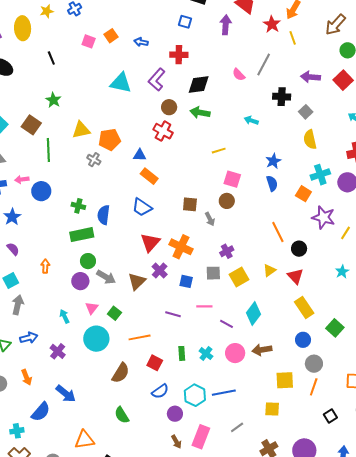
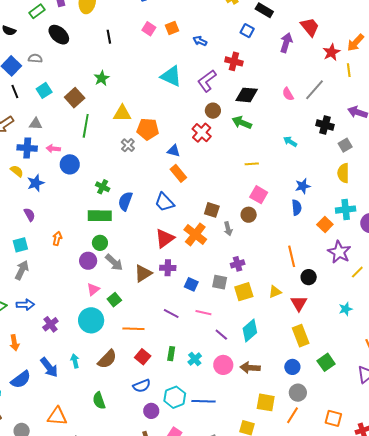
orange cross: (181, 247) -> (195, 234), moved
purple cross: (160, 271) -> (168, 268), turned 35
cyan arrow: (64, 316) -> (75, 361), moved

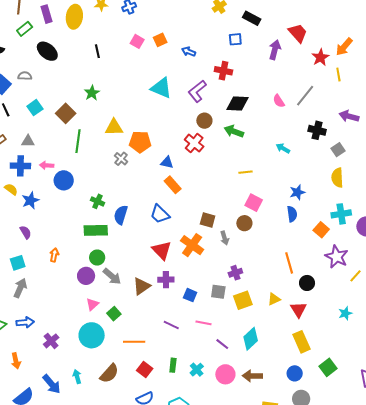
blue square: (247, 31) -> (235, 39), turned -32
red triangle: (165, 238) -> (162, 250), turned -35

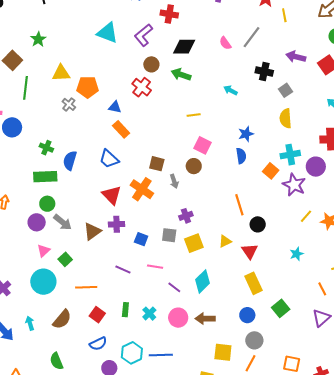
purple star: (337, 257) -> (294, 185), moved

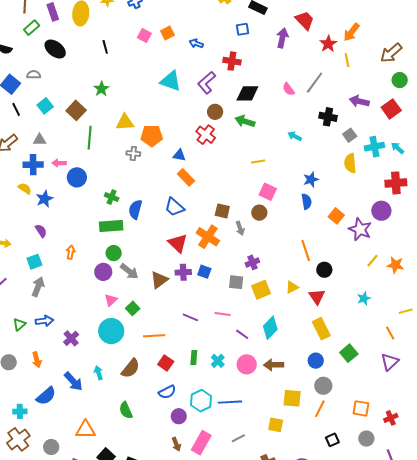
gray cross: (69, 104) -> (133, 153), turned -32
cyan cross: (290, 155) -> (374, 147), moved
blue square: (141, 239) -> (204, 272), moved

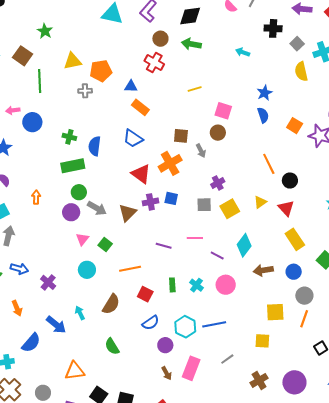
yellow line: (258, 162) -> (195, 89), moved
orange cross: (208, 237) -> (170, 163), turned 35
blue arrow: (44, 321) -> (19, 269), turned 30
cyan circle: (111, 331) -> (87, 270), size x0.7
brown arrow: (274, 365) -> (263, 270), moved

